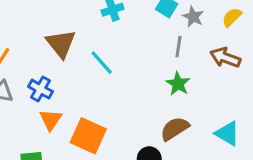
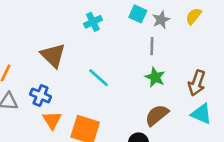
gray star: (193, 17) -> (161, 20), turned 30
brown arrow: (225, 58) -> (197, 83), moved, turned -85
cyan line: (102, 63) -> (99, 78), moved

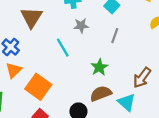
gray star: (161, 20) -> (81, 26), moved
green star: (155, 77) -> (99, 67), moved
cyan triangle: (201, 114) -> (127, 102), moved

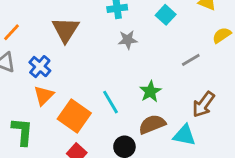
gray line: (115, 36) -> (191, 60), moved, turned 40
cyan line: (63, 48) -> (110, 102), moved
cyan triangle: (127, 102) -> (184, 135), turned -30

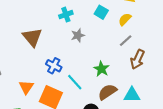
yellow semicircle: (222, 35) -> (125, 19), moved
blue cross: (40, 67) -> (54, 66), moved
brown arrow: (203, 104) -> (138, 59), moved

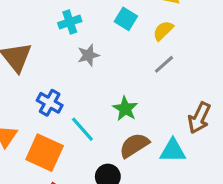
brown arrow: (138, 59) -> (199, 118), moved

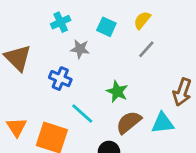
cyan square: (126, 19) -> (106, 27), moved
gray star: (88, 55) -> (80, 49), turned 30
blue cross: (50, 103) -> (60, 79), moved

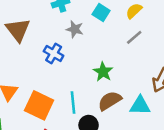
cyan line: (82, 113) -> (73, 102), moved, turned 35

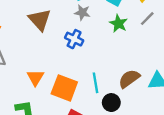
gray star: (75, 29) -> (82, 13), moved
green star: (103, 72) -> (118, 23), moved

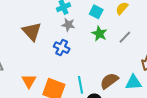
gray line: (147, 19) -> (125, 37), moved

